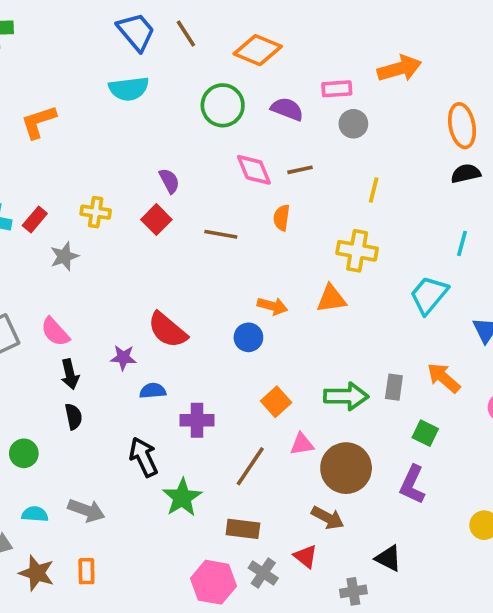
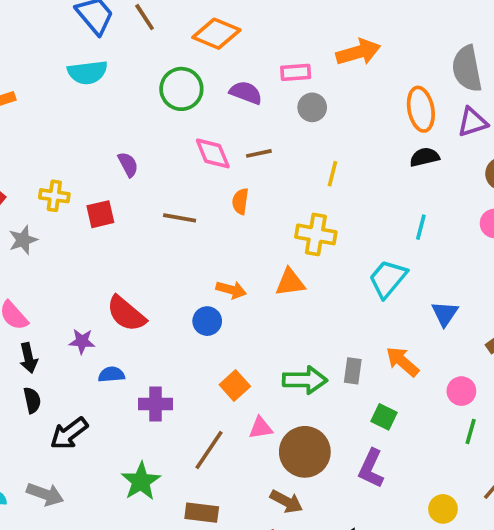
red square: (156, 220) -> (100, 214), moved, turned 32
black arrow: (144, 457) -> (69, 433), moved, turned -102

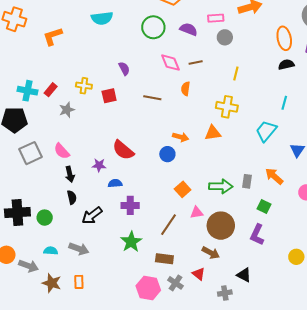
purple cross: (156, 404) -> (130, 205), moved

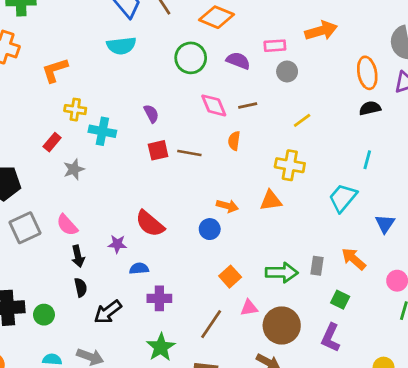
yellow line: (236, 74) -> (302, 120), turned 40
yellow cross: (84, 86) -> (75, 110), moved
cyan cross: (28, 91) -> (102, 131), moved
red square: (109, 96) -> (158, 150), moved

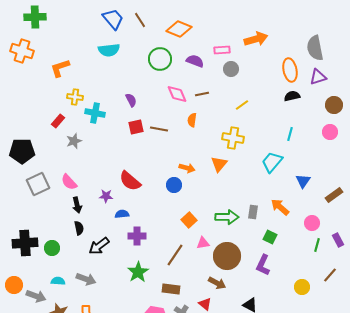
orange triangle: (271, 201) -> (219, 164), turned -42

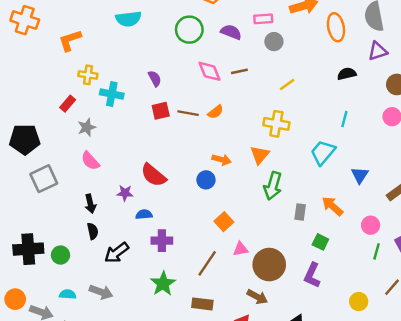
orange ellipse: (290, 70) -> (336, 27), moved
orange semicircle: (192, 120) -> (216, 112), moved, turned -136
pink semicircle: (69, 182) -> (90, 161), moved
green arrow: (227, 217) -> (273, 186), moved, turned 105

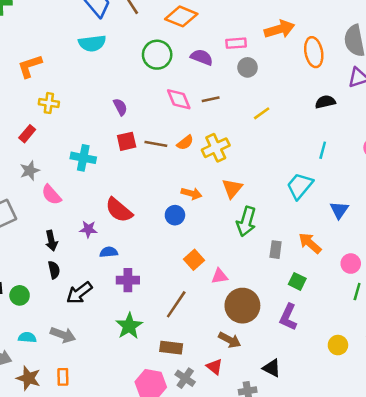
cyan cross: (112, 94) -> (83, 158), moved
yellow cross: (276, 124) -> (216, 148), moved, turned -35
gray star: (87, 127) -> (30, 171), moved
pink triangle: (241, 249) -> (220, 276), moved

